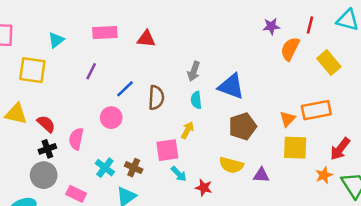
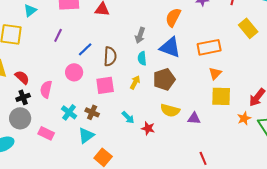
orange semicircle: (290, 49) -> (173, 17), moved
orange rectangle: (316, 110) -> (209, 47), moved
brown pentagon: (243, 126) -> (164, 79), moved
pink square: (167, 150) -> (105, 85), moved

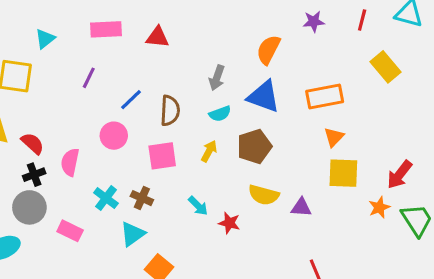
cyan semicircle: (142, 58) -> (220, 114), turned -104

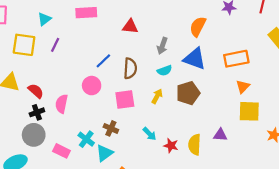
red triangle: (157, 37) -> (130, 27), moved
purple line: (89, 78) -> (55, 45), moved
yellow semicircle: (264, 195) -> (195, 145), moved, turned 78
cyan cross: (106, 198) -> (86, 139), moved

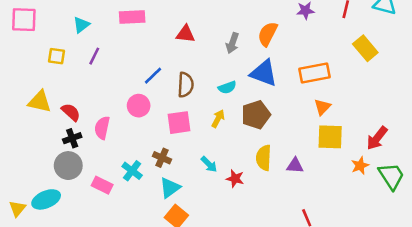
yellow square: (24, 45) -> (57, 56), size x0.6
gray arrow: (162, 46) -> (232, 43), moved
yellow semicircle: (195, 145) -> (264, 158), moved
cyan triangle: (104, 153) -> (170, 188), moved

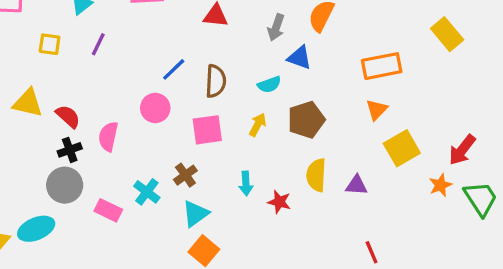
blue triangle: (264, 73) -> (299, 58), moved, size x0.7
orange triangle: (322, 107) -> (377, 110), moved
yellow square: (330, 137) -> (402, 148), turned -32
brown cross: (162, 158) -> (185, 175), turned 30
cyan arrow: (209, 164) -> (246, 183), turned 42

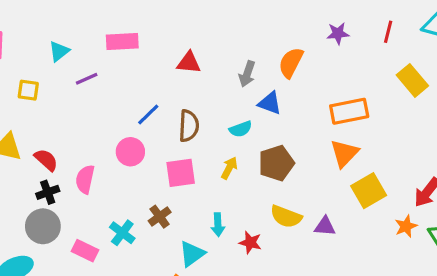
purple line: (98, 44) -> (87, 79), moved, turned 40
orange triangle: (377, 110) -> (344, 153), size x1.4
yellow semicircle: (316, 175) -> (286, 217), turned -72
cyan triangle: (195, 214) -> (192, 254), moved

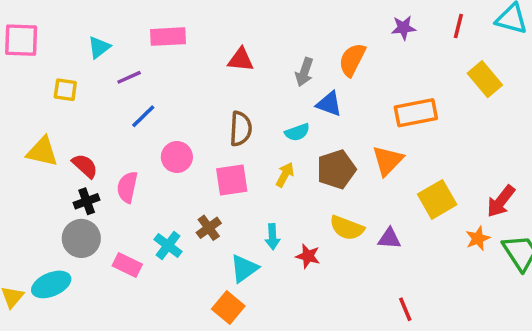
blue line: (148, 114) -> (143, 116), moved
orange triangle: (344, 153) -> (388, 161), moved

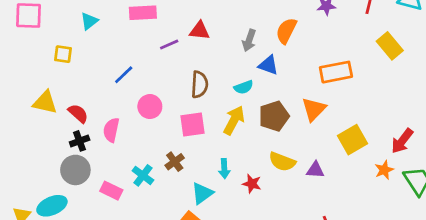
purple line: (129, 77) -> (169, 44), moved
yellow arrow: (285, 175) -> (234, 120), size x1.5

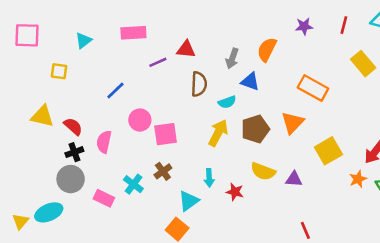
orange rectangle: (336, 72) -> (313, 88), turned 40
brown semicircle: (199, 84) -> (199, 84), moved
pink square: (193, 124) -> (166, 134), moved

